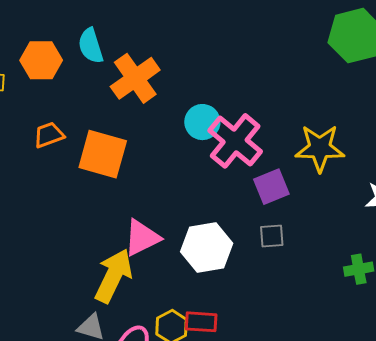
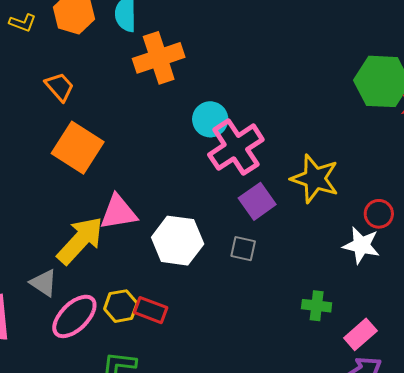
orange trapezoid: (49, 135) -> (60, 87), turned 52
orange square: (103, 154) -> (78, 148), moved
purple square: (271, 187) -> (257, 201), turned -30

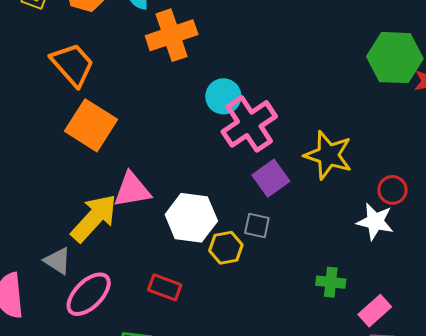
orange trapezoid: (60, 87) -> (73, 65), size x1.5
yellow hexagon: (121, 306) -> (226, 248), moved

